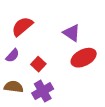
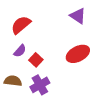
purple triangle: (72, 33) -> (78, 16), moved
purple semicircle: (13, 56) -> (20, 51), moved

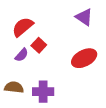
red square: (36, 60) -> (39, 45), moved
purple cross: (40, 85) -> (43, 92), turned 30

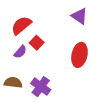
red ellipse: (84, 58) -> (79, 55), turned -50
purple cross: (43, 92) -> (41, 87), turned 36

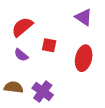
red square: (37, 43) -> (49, 45), moved, turned -32
purple semicircle: (20, 52) -> (21, 55), turned 88

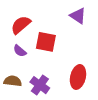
red square: (49, 45) -> (46, 42), size x1.5
red ellipse: (84, 58) -> (78, 77), moved

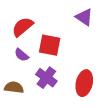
purple cross: (40, 85) -> (46, 78), moved

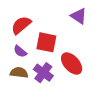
red ellipse: (84, 83) -> (72, 63), moved, turned -55
brown semicircle: (14, 87) -> (19, 73), moved

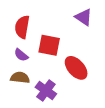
red semicircle: (21, 25) -> (22, 27), turned -40
purple cross: (43, 73) -> (46, 91), moved

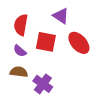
purple triangle: (84, 17) -> (61, 16), moved
red ellipse: (76, 68) -> (79, 43), moved

